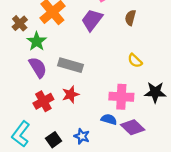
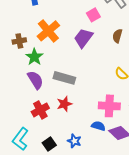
brown cross: (20, 23) -> (19, 41), turned 32

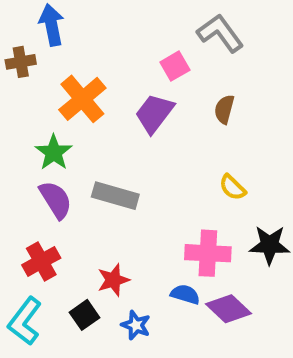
brown cross: (19, 41) -> (21, 62), moved
red star: (64, 104) -> (113, 280), moved
red cross: (40, 110) -> (41, 261), moved
black square: (49, 144) -> (84, 315), moved

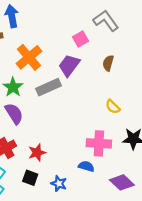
gray rectangle: (115, 196) -> (48, 87), moved, turned -40
red star: (113, 280) -> (37, 153), moved
purple diamond: (228, 309) -> (122, 182), moved
black square: (84, 315) -> (30, 178), turned -35

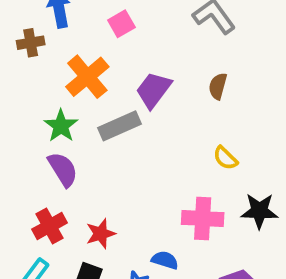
pink square: (81, 39) -> (121, 24), moved
blue semicircle: (86, 166) -> (165, 260), moved

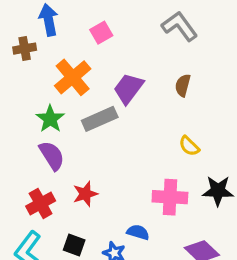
red star: (101, 234) -> (85, 194), moved

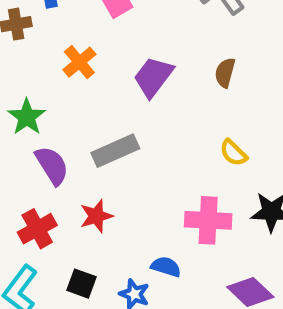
orange cross: (73, 77) -> (79, 62), size x0.7
green star: (50, 119) -> (27, 117), moved
gray rectangle: (100, 119) -> (115, 151), moved

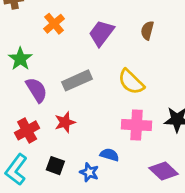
yellow semicircle: (233, 153) -> (131, 82), moved, size x1.5

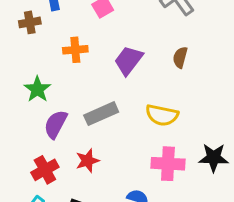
orange cross: (54, 24) -> (75, 50), turned 35
yellow semicircle: (131, 82) -> (162, 115), turned -32
purple semicircle: (37, 90) -> (56, 124), turned -120

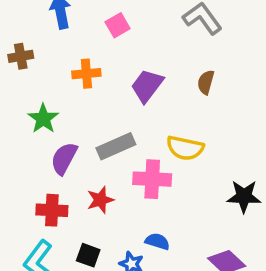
brown cross: (30, 22) -> (21, 56), moved
pink cross: (168, 164) -> (152, 179), moved
red cross: (45, 170) -> (52, 210), turned 32

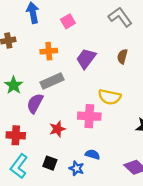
green star: (43, 119) -> (14, 85), moved
gray rectangle: (116, 146) -> (52, 81), moved
red cross: (52, 210) -> (16, 135), moved

